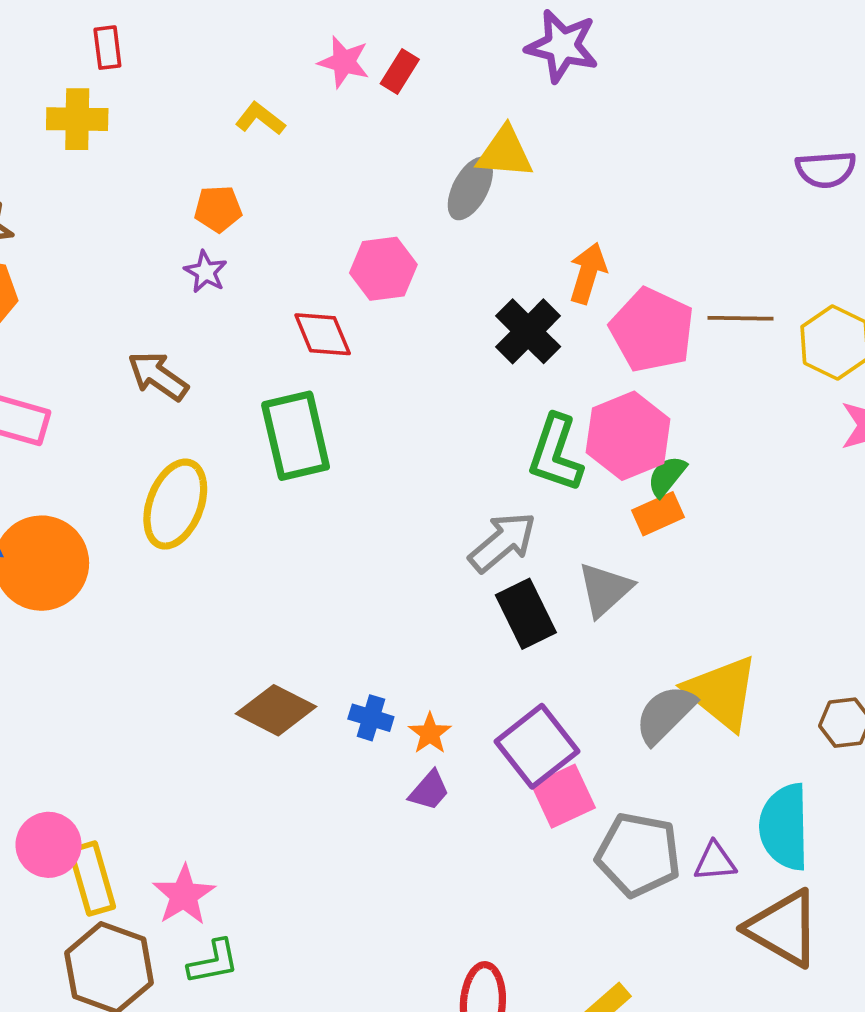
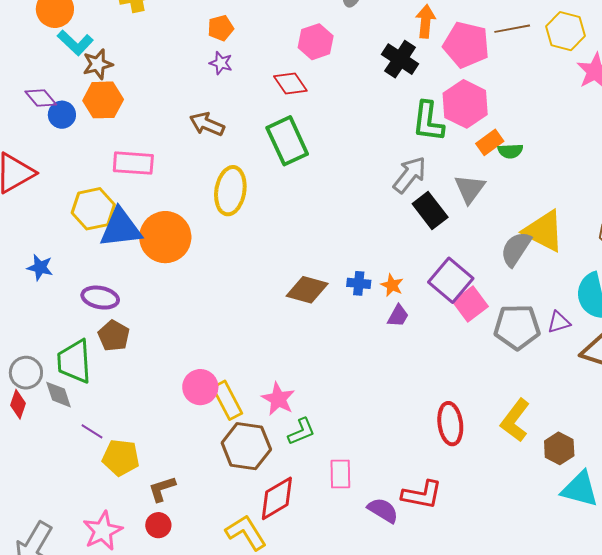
green semicircle: (667, 476) -> (510, 151), moved, turned -120

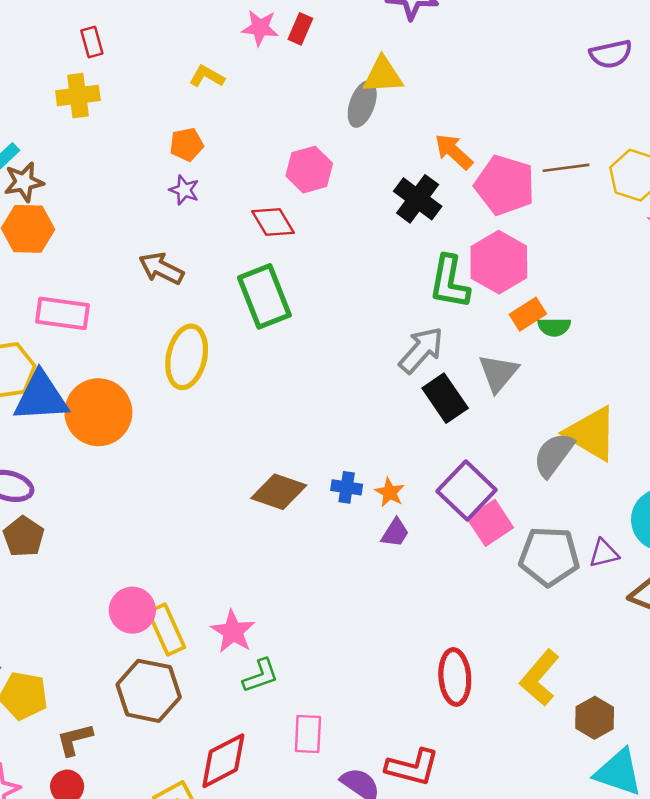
orange arrow: (426, 21) -> (454, 152), turned -56
brown hexagon: (246, 446) -> (149, 691), moved

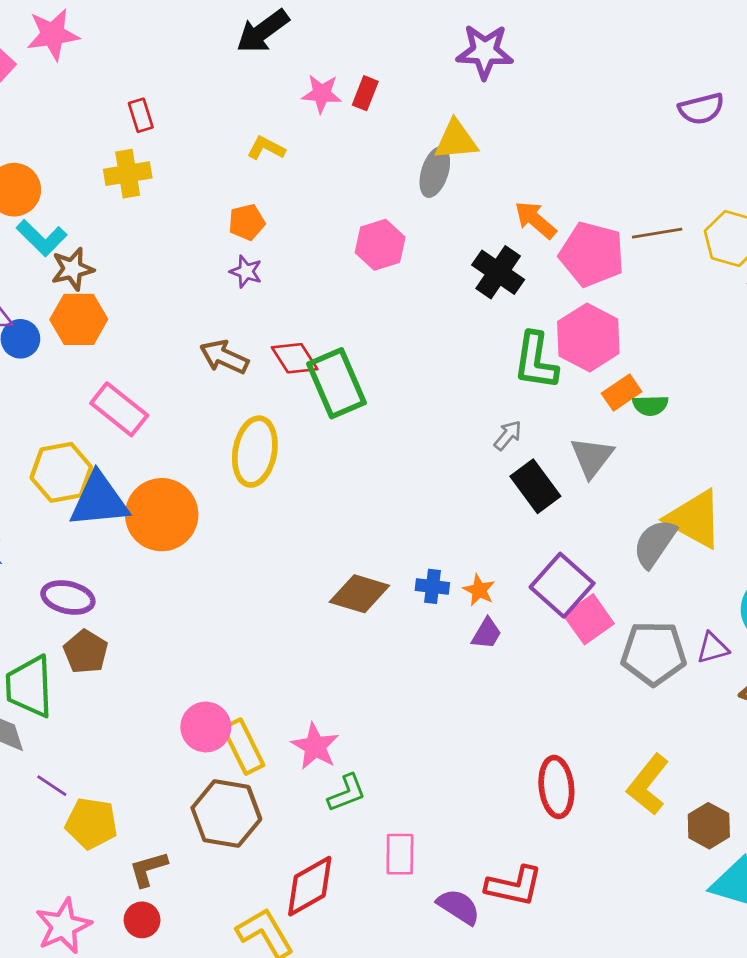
red diamond: (273, 222) -> (295, 358), moved
pink rectangle: (62, 313) -> (119, 409), turned 33
gray arrow: (421, 350) -> (508, 435), size x0.6

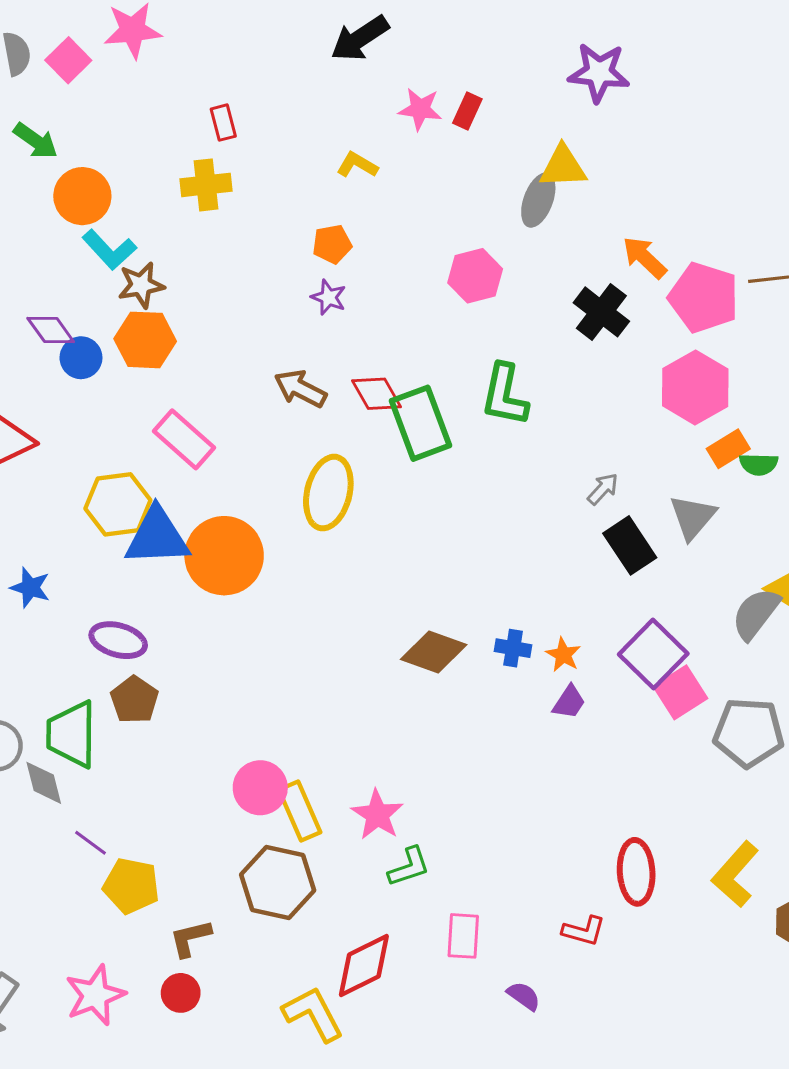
green L-shape: (536, 361) -> (505, 395), moved
red L-shape: (514, 886) -> (584, 931), moved, size x0.7
purple semicircle: (459, 907) -> (524, 996), size x0.7

